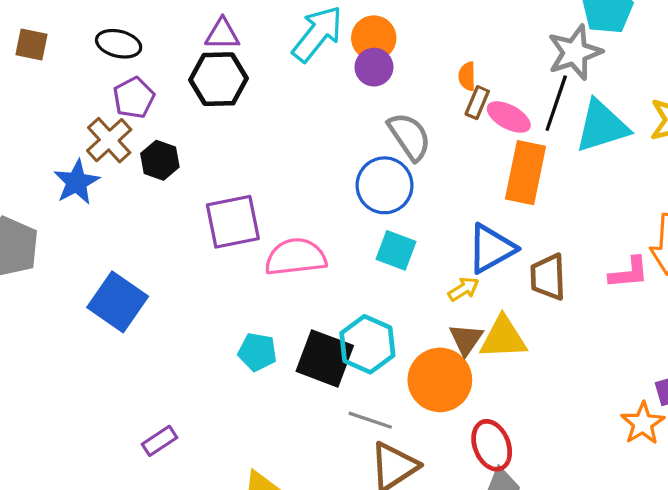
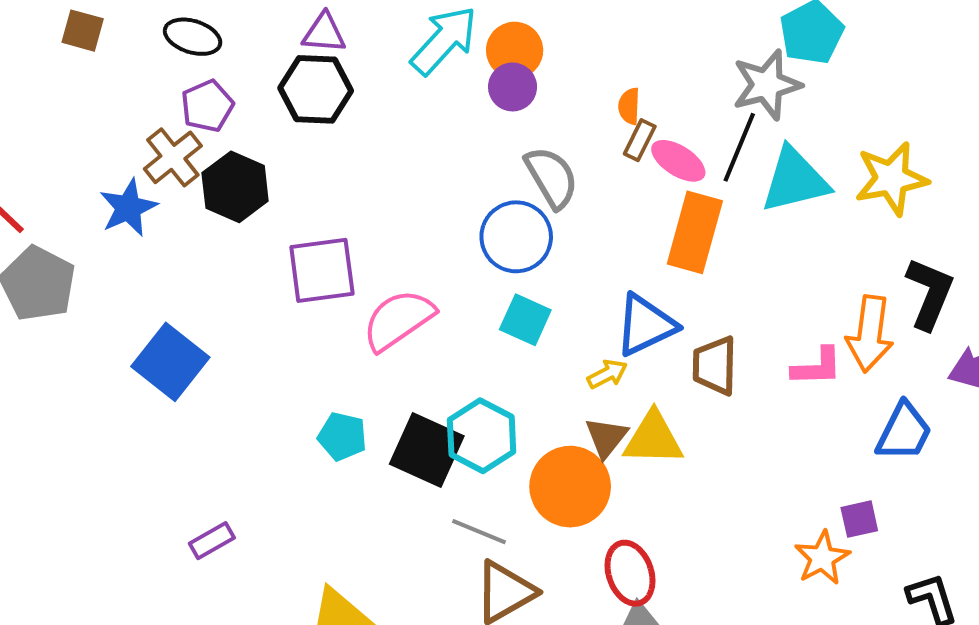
black hexagon: (160, 160) -> (235, 187), size x1.4
pink semicircle: (296, 257) -> (398, 320), turned -32

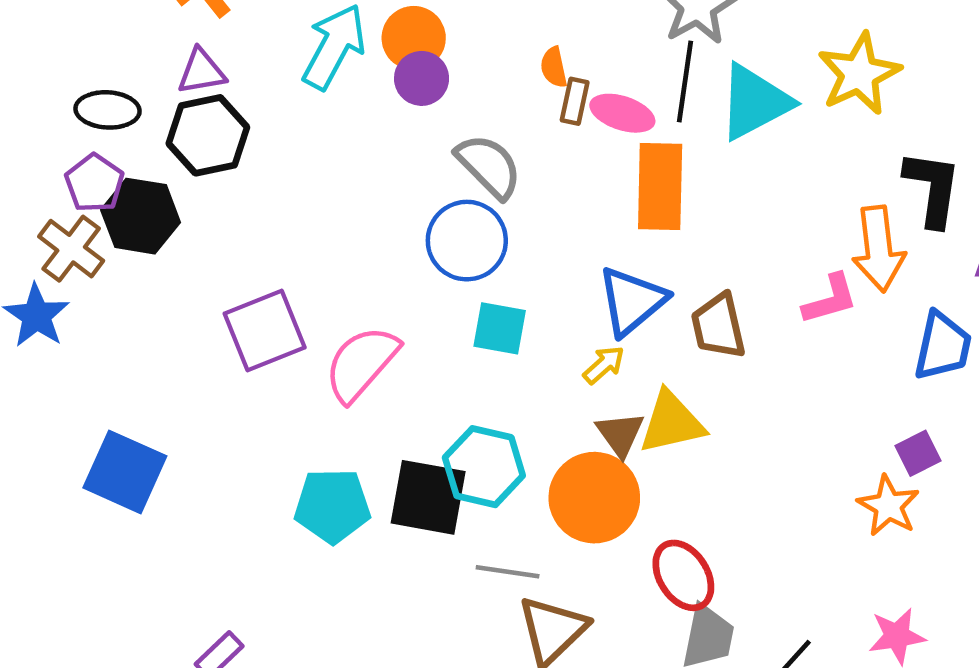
black ellipse: (193, 37) -> (108, 110), moved
black hexagon: (235, 187) -> (141, 216), moved
cyan pentagon: (342, 436) -> (332, 506), size x1.4

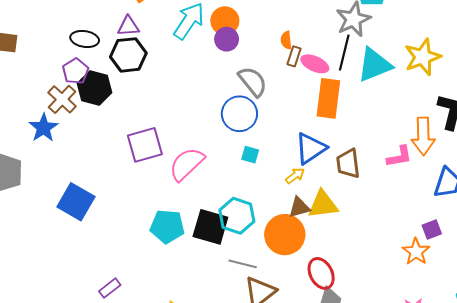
cyan square: (500, 328) -> (250, 155), size x0.7
brown triangle: (620, 434) -> (299, 207), turned 45

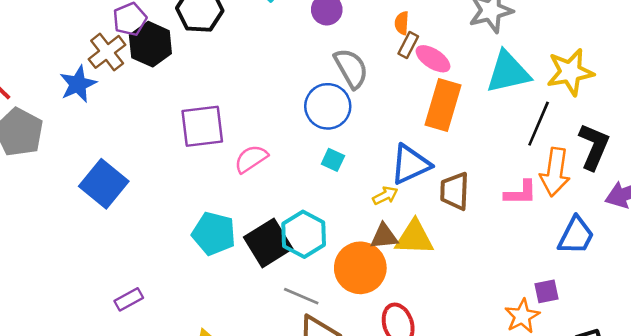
black line: (344, 53) -> (539, 124), moved
pink semicircle: (187, 164) -> (251, 159), size x0.7
black square: (210, 227) -> (268, 243), turned 33

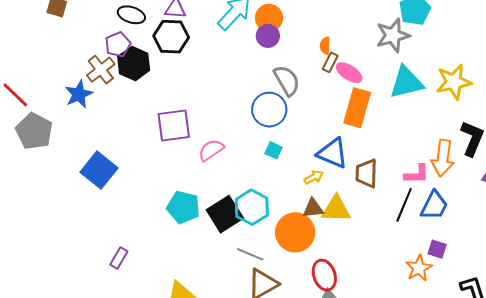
black line: (539, 124) -> (404, 205), moved
blue triangle: (410, 164) -> (333, 153), turned 48
blue trapezoid: (576, 236) -> (434, 205), moved
purple square: (546, 291) -> (437, 249), turned 30
purple rectangle: (129, 299) -> (119, 258), turned -30

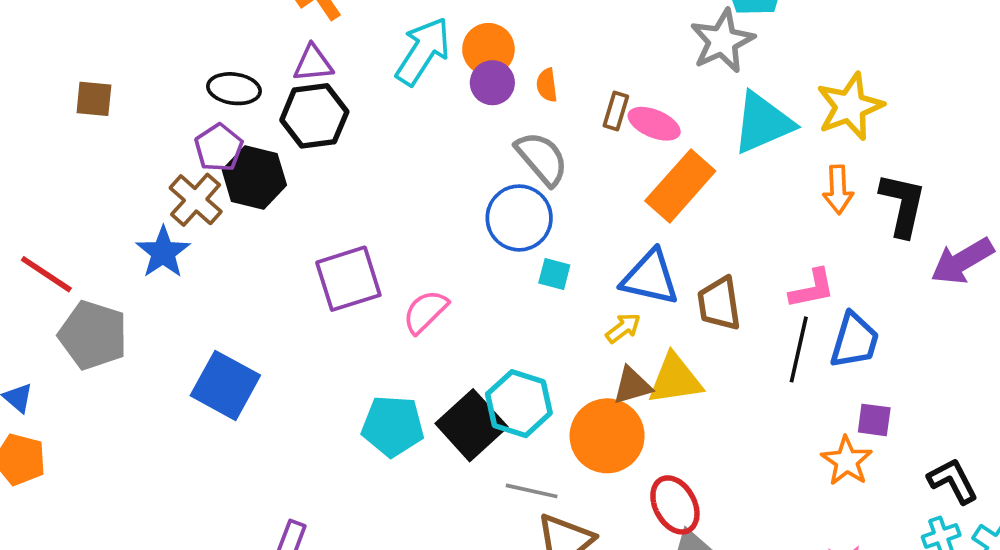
orange semicircle: (325, 46) -> (547, 85), moved
orange rectangle: (357, 108) -> (680, 186), turned 36
cyan square: (274, 150) -> (554, 274), moved
orange arrow: (443, 158) -> (838, 190), moved, size x0.7

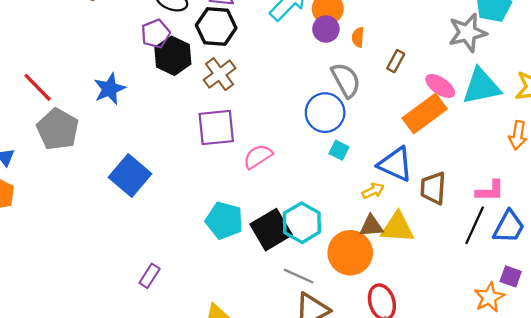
pink ellipse: (654, 124) -> (440, 86), moved
brown cross: (196, 200) -> (220, 74), moved

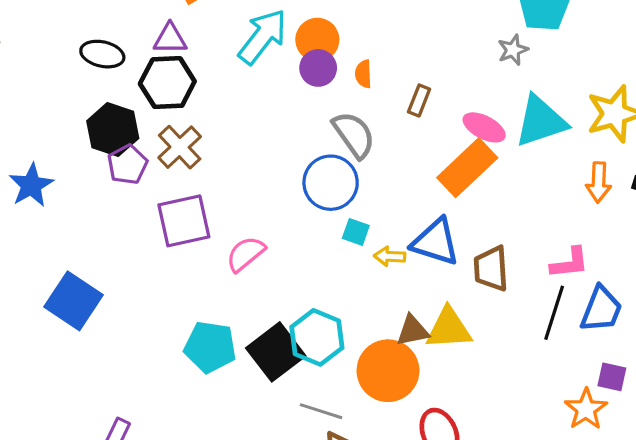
gray star: (468, 33) -> (513, 50), size x0.6
purple pentagon: (156, 34) -> (127, 164), moved
yellow arrow: (373, 191) -> (390, 256), moved, turned -145

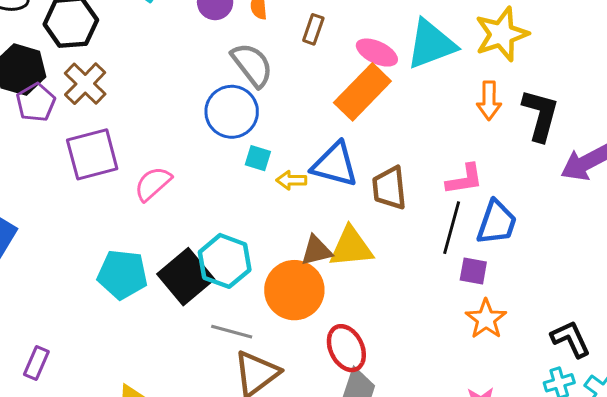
purple square: (612, 377) -> (473, 271), moved

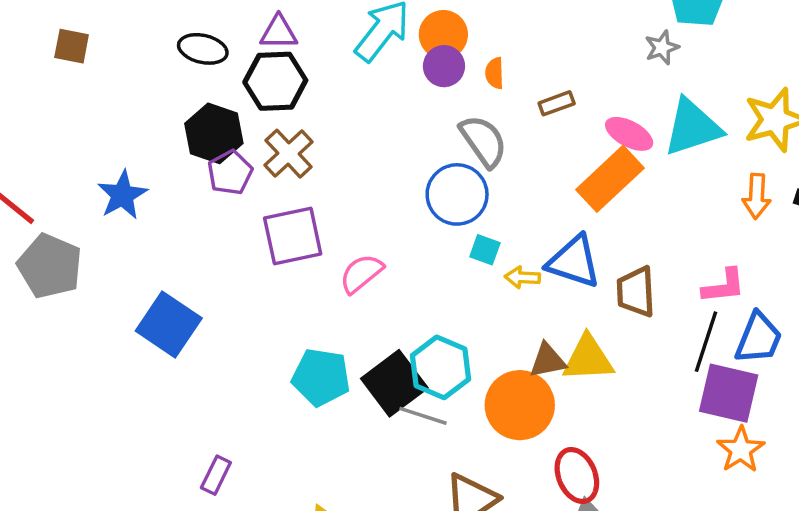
brown rectangle: (313, 29) -> (557, 103), turned 48
purple square: (473, 271) -> (729, 393), size x1.8
gray line: (232, 332) -> (423, 416), moved

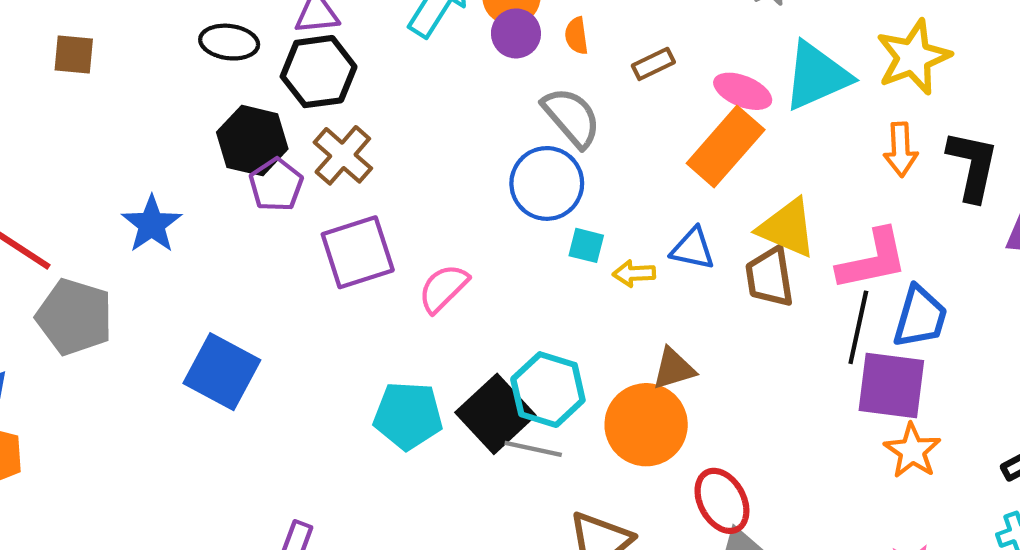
blue triangle: (574, 262) -> (693, 249), size x0.7
pink L-shape: (724, 286) -> (873, 260), size x1.4
yellow triangle: (588, 358) -> (787, 228), moved, turned 32

